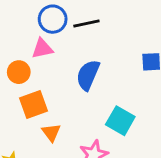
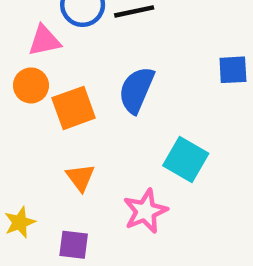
pink triangle: (42, 49) -> (44, 41), moved
orange square: (33, 104) -> (74, 108), moved

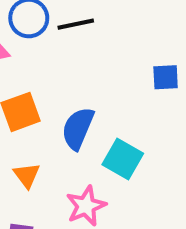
blue semicircle: (136, 90) -> (78, 128), moved

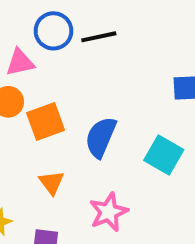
cyan square: (123, 159) -> (164, 155), moved

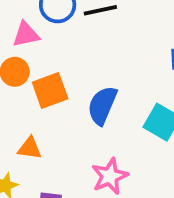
orange triangle: (52, 182) -> (30, 148), moved, turned -45

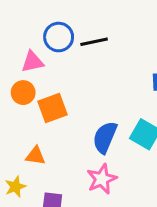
blue semicircle: (102, 105) -> (105, 137), moved

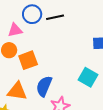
blue semicircle: (105, 137) -> (44, 86), moved
orange triangle: (35, 156) -> (17, 91), size x1.5

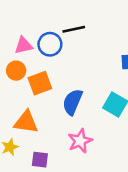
blue circle: (32, 14) -> (50, 44), moved
blue semicircle: (44, 86) -> (73, 102), moved

